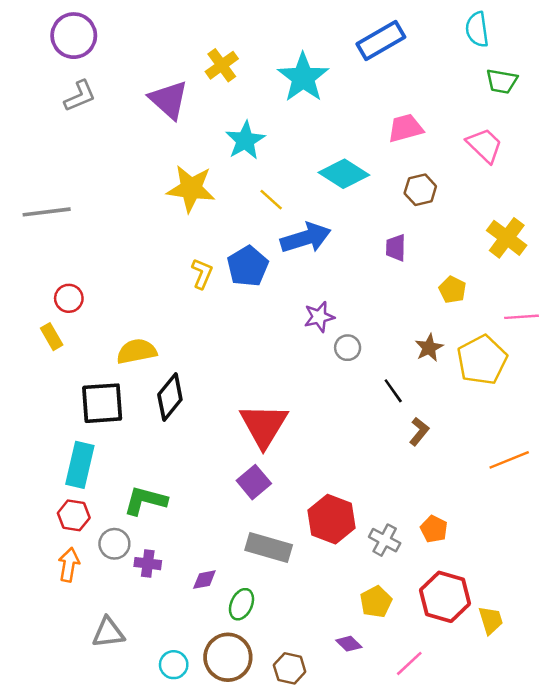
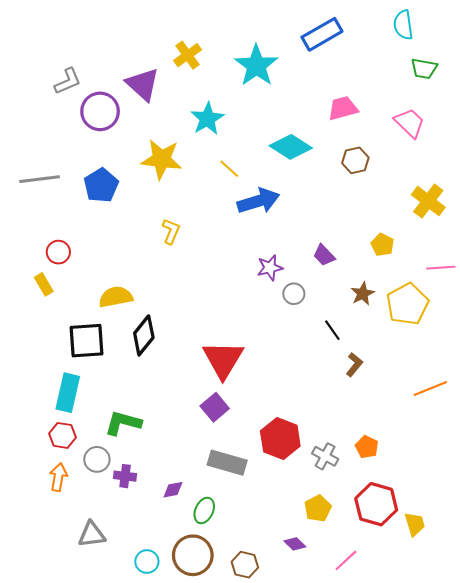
purple circle: (74, 36) -> (100, 111), moved
purple trapezoid: (396, 248) -> (324, 255), moved, turned -45
blue pentagon: (248, 266) -> (101, 185), moved

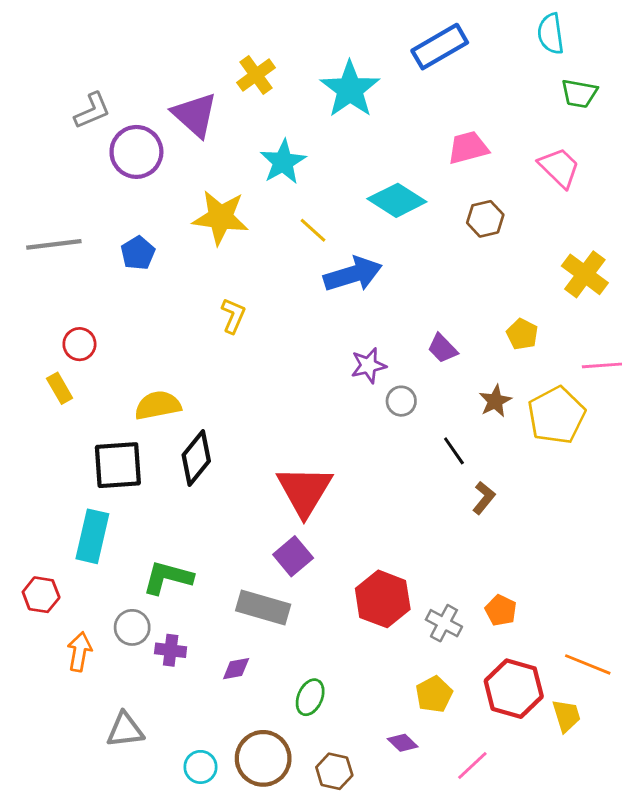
blue pentagon: (101, 185) -> (138, 253), size x0.7
orange line: (430, 389) -> (588, 664), moved, turned 44
red hexagon: (63, 435) -> (41, 595), moved
gray rectangle: (227, 463) -> (263, 607), moved
green ellipse: (204, 510) -> (310, 697), moved

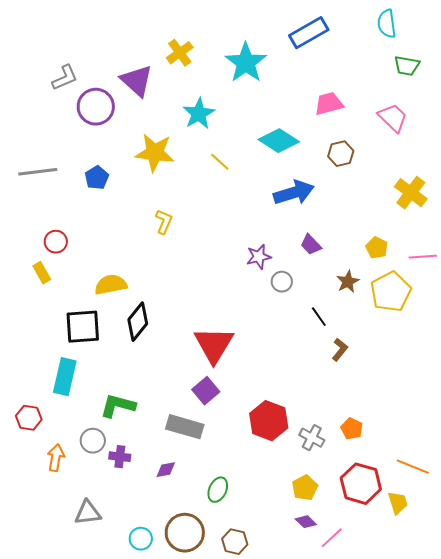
blue arrow: (353, 274) -> (294, 193), moved
yellow pentagon: (522, 334) -> (377, 248), moved
purple diamond: (403, 743) -> (306, 522), moved

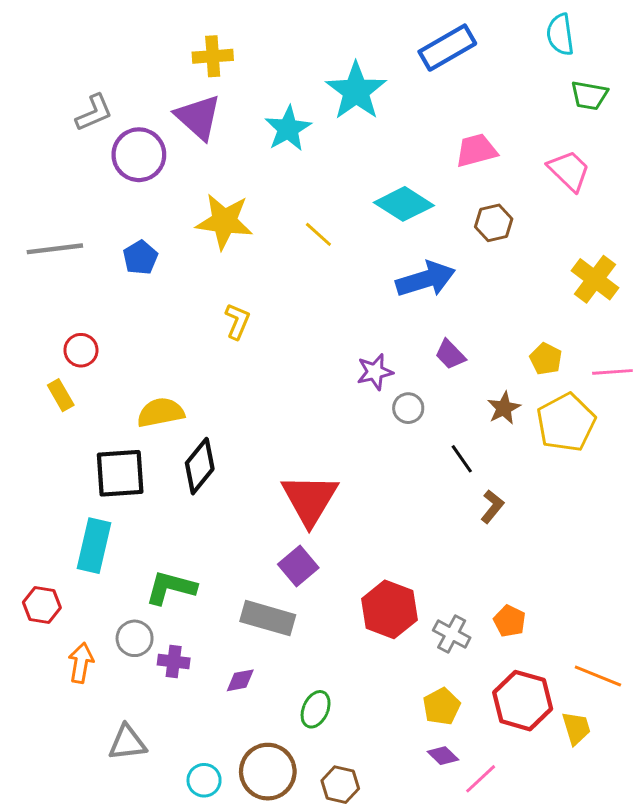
yellow cross: (180, 53) -> (213, 56), moved, turned 32
cyan star: (199, 114) -> (288, 129), moved

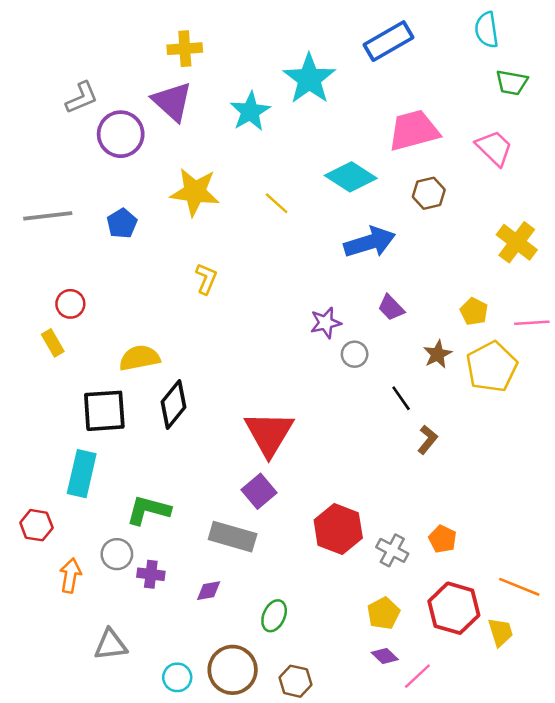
pink trapezoid: (476, 150) -> (414, 130), size x1.4

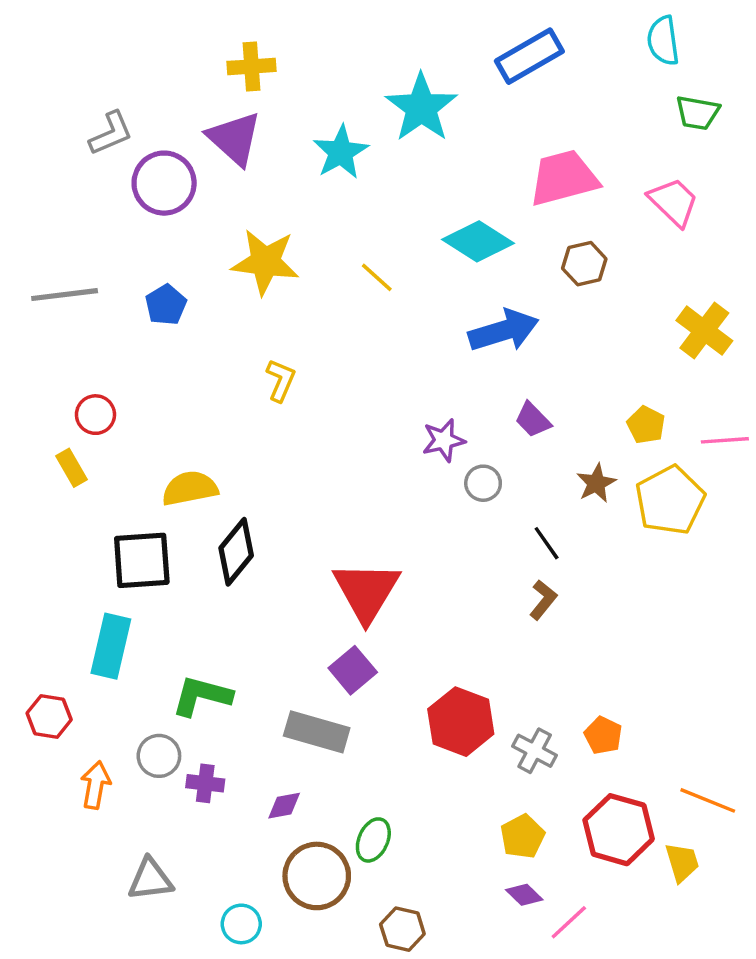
brown L-shape: (427, 440) -> (543, 600), moved
brown circle: (233, 670) -> (317, 876), moved

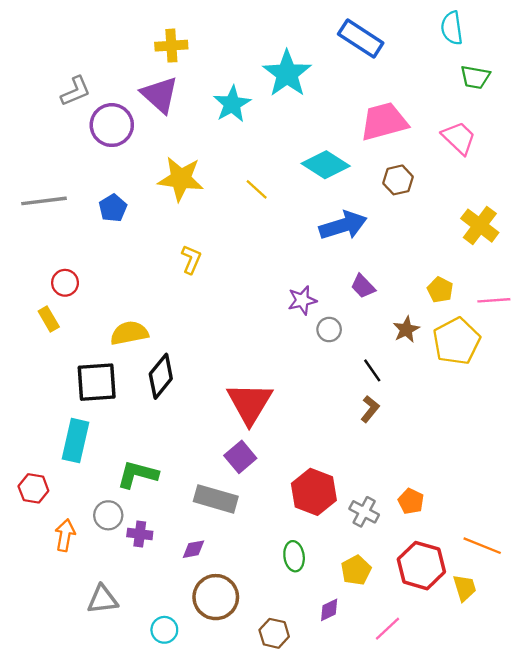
blue rectangle: (529, 56) -> (361, 39), turned 63
green ellipse: (373, 840) -> (294, 556), moved, turned -32
purple diamond: (524, 895) -> (329, 610), moved, turned -70

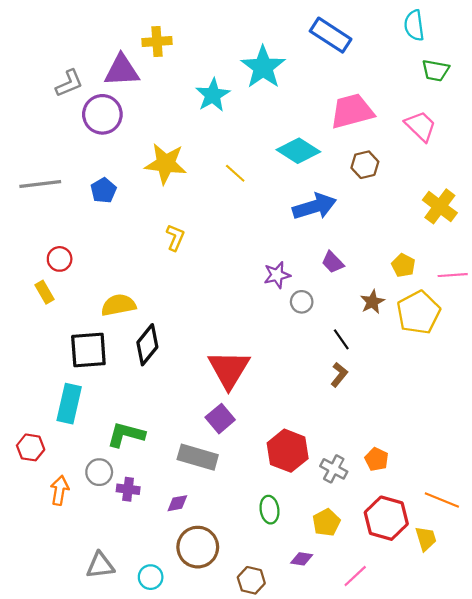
purple triangle: (160, 95) -> (122, 70), moved, turned -45
gray triangle: (102, 599) -> (100, 565), moved
purple diamond: (329, 610) -> (302, 559), turned 35

